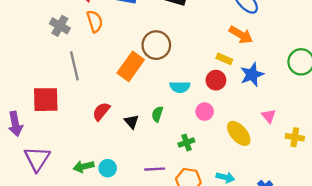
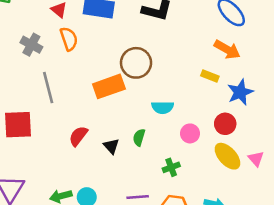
orange rectangle: (131, 66) -> (109, 86), turned 36
red circle: (216, 80) -> (225, 124), moved
pink triangle: (269, 116) -> (256, 159), moved

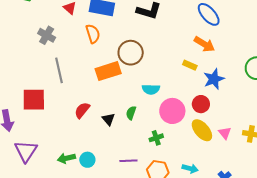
orange semicircle: (69, 39) -> (93, 34), moved
pink circle: (190, 133) -> (172, 111), size x1.6

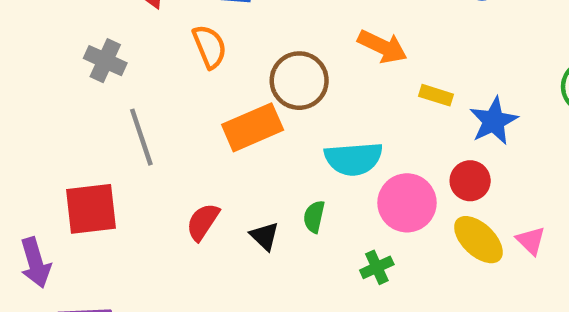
orange arrow: (204, 44) -> (382, 47), moved
cyan semicircle: (151, 89) -> (354, 159), size x1.4

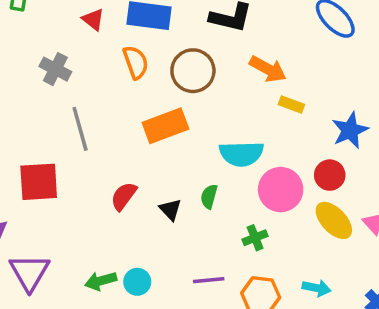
brown circle: (299, 81) -> (193, 71), moved
yellow rectangle: (436, 95) -> (291, 104), moved

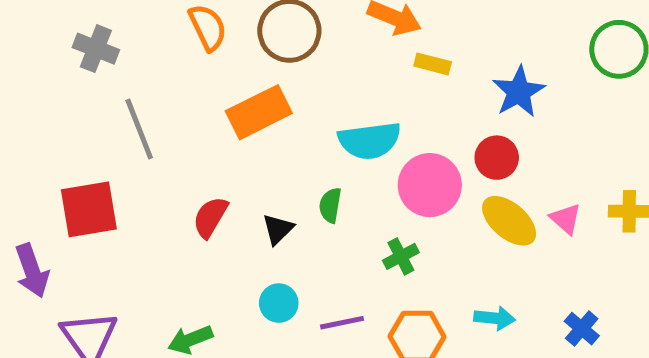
black triangle: (170, 209) -> (278, 229), turned 35
cyan circle: (137, 282) -> (279, 303), moved

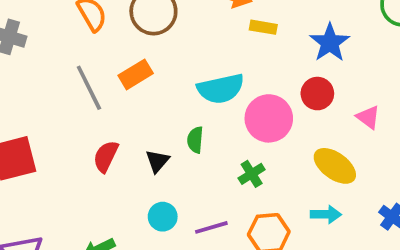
orange rectangle: (259, 112) -> (136, 74), size x0.7
gray line: (139, 129) -> (89, 88), moved
pink triangle: (566, 219) -> (368, 117), moved
yellow ellipse: (509, 221) -> (335, 166), moved

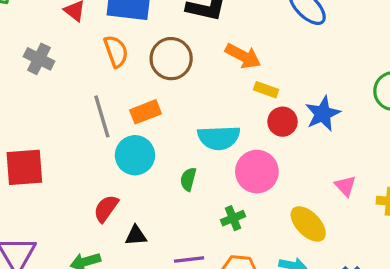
red circle: (317, 94) -> (283, 122), moved
red semicircle: (106, 156) -> (106, 208), moved
black triangle: (157, 161) -> (136, 236), moved, turned 35
cyan circle: (163, 217) -> (135, 155), moved, size x1.5

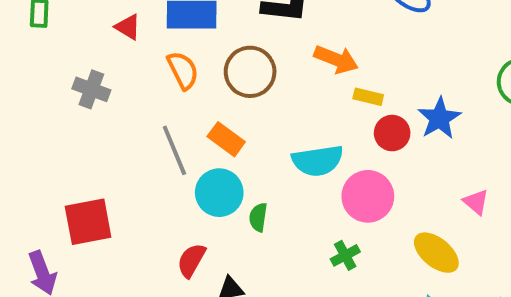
orange rectangle: (145, 112) -> (226, 139), turned 64
green semicircle: (188, 179) -> (258, 217), moved

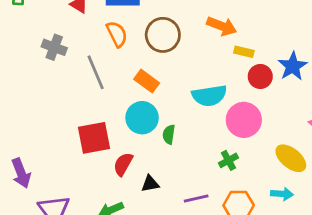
gray line: (174, 150) -> (96, 72), moved
red square: (88, 222) -> (94, 138), moved

